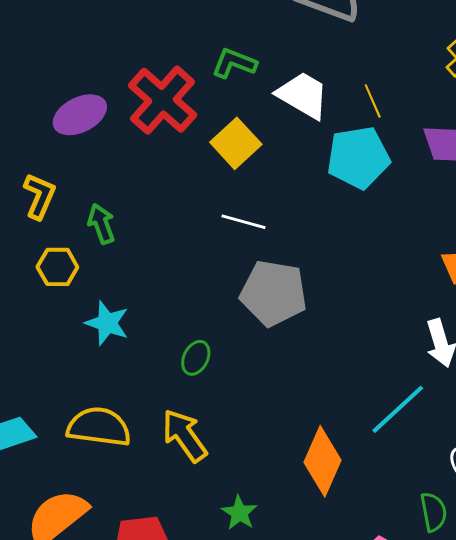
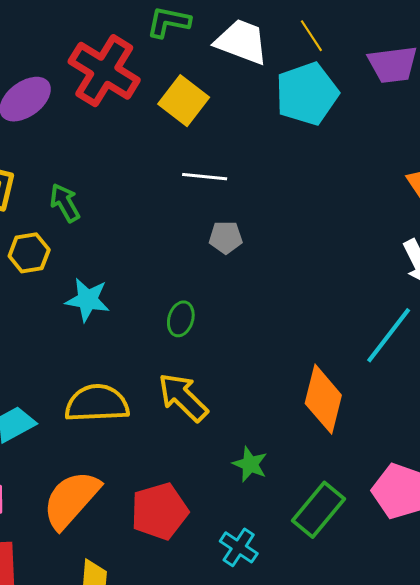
gray pentagon: (274, 293) -> (226, 237), moved, size x0.5

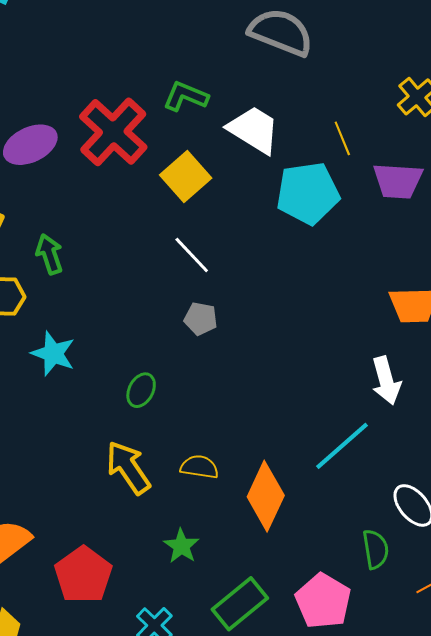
yellow line: (311, 36) -> (342, 138), moved
white line: (205, 177) -> (192, 255), turned 30
yellow semicircle: (97, 403) -> (199, 467), moved, size x0.6
red pentagon: (159, 511) -> (83, 575), turned -30

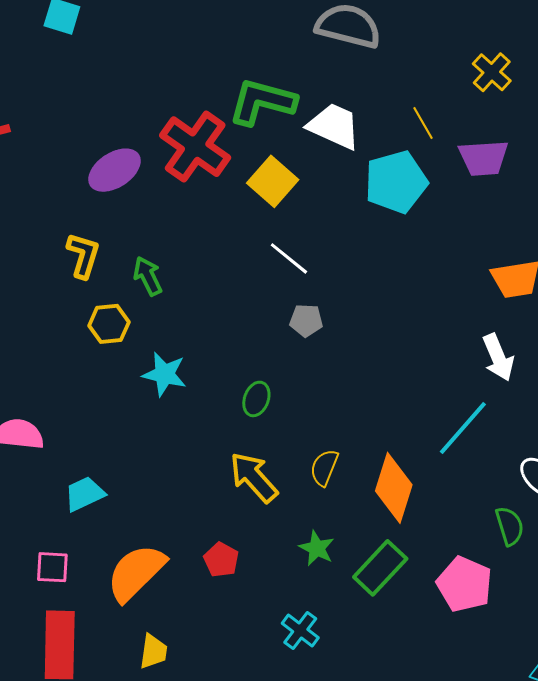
green L-shape: (186, 96) -> (262, 102), size x1.5
yellow semicircle: (199, 467) -> (324, 468), turned -69
red pentagon: (83, 575) -> (221, 560), moved, size x0.6
green rectangle: (240, 604) -> (380, 568), moved

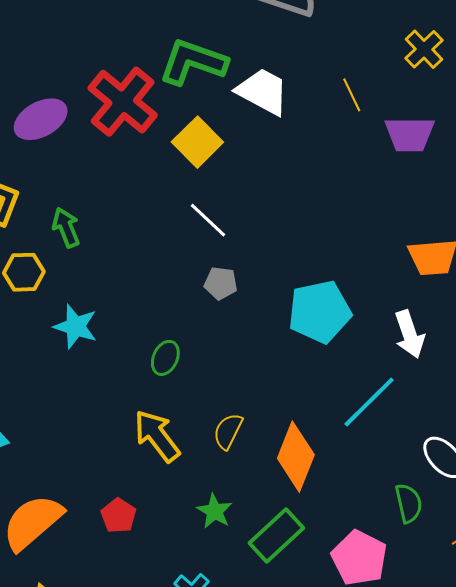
cyan pentagon: (396, 182) -> (320, 312), moved

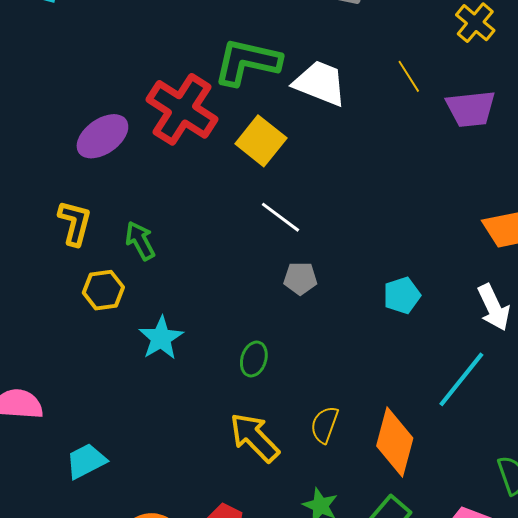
cyan pentagon: (320, 312) -> (402, 295), size x0.6
cyan star: (75, 326) -> (161, 338), turned 30

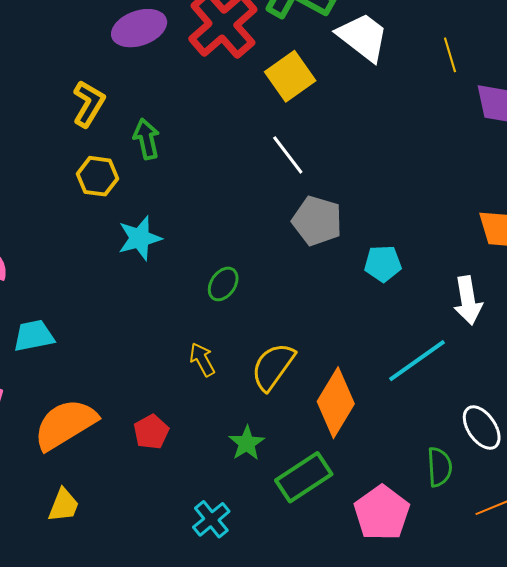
gray pentagon: (300, 278) -> (317, 221), moved, size x1.5
yellow semicircle: (324, 425) -> (273, 366), size x1.4
yellow arrow: (254, 437) -> (202, 359), size x0.6

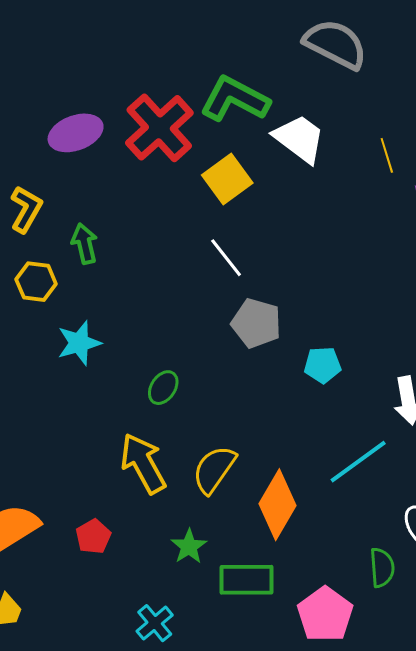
yellow arrow: (202, 359) -> (143, 463), size x1.8
green rectangle: (304, 477) -> (246, 580), turned 34

